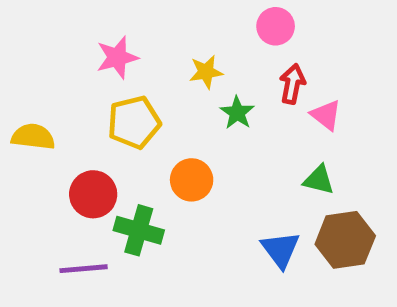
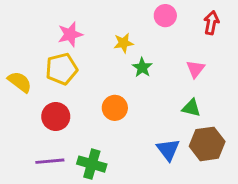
red arrow: (292, 84) -> (211, 23), moved
pink triangle: (326, 115) -> (196, 69), turned 30
yellow pentagon: (134, 122) -> (62, 69), moved
yellow semicircle: (33, 137) -> (20, 82), turned 30
green cross: (139, 230) -> (92, 164), moved

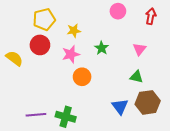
pink star: (70, 34) -> (71, 54), moved
yellow star: (123, 43) -> (74, 31), moved
yellow pentagon: (62, 69) -> (44, 19), moved
red circle: (56, 117) -> (40, 45), moved

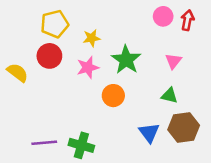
pink circle: (118, 11) -> (163, 16), moved
green star: (102, 48) -> (126, 60), size x1.6
orange circle: (82, 77) -> (113, 96), moved

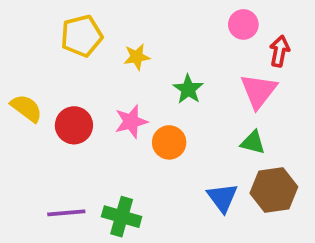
red arrow: (187, 20) -> (279, 51), moved
red circle: (49, 56) -> (74, 125), moved
green star: (126, 60) -> (188, 89), size x0.7
pink triangle: (173, 61) -> (259, 91), size x1.5
pink star: (88, 67) -> (131, 122), moved

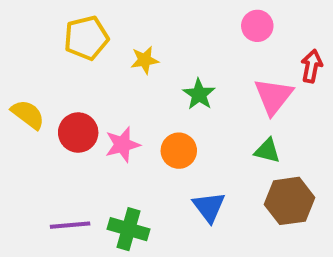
red arrow: (279, 51) -> (312, 66), moved
pink star: (131, 122) -> (122, 145), moved
blue triangle: (222, 198) -> (209, 207), moved

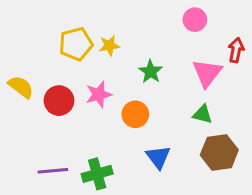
yellow pentagon: (86, 38) -> (76, 44), moved
pink star: (122, 145) -> (99, 94), moved
green cross: (128, 229) -> (97, 174), turned -32

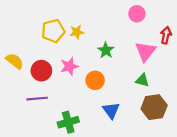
purple line: (53, 171) -> (37, 99), moved

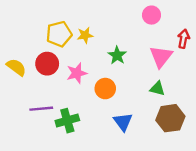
red circle: (41, 71) -> (47, 64), moved
green cross: (68, 122) -> (67, 121), moved

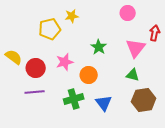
yellow star: (85, 35) -> (72, 16), moved
red circle: (47, 64) -> (36, 68), moved
green cross: (67, 121) -> (74, 99), moved

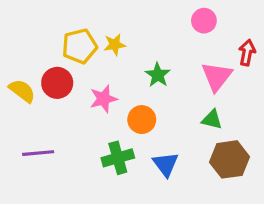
yellow star: (72, 16) -> (115, 45), moved
red circle: (36, 68) -> (57, 83), moved
purple line: (35, 92) -> (38, 153), moved

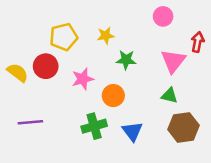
yellow star: (115, 45) -> (106, 36), moved
green star: (158, 75) -> (126, 60), turned -30

